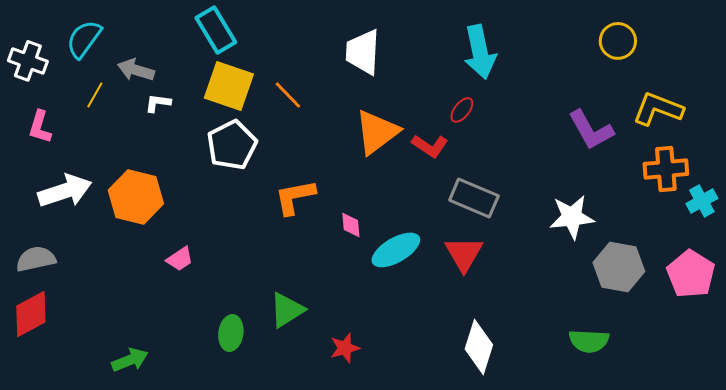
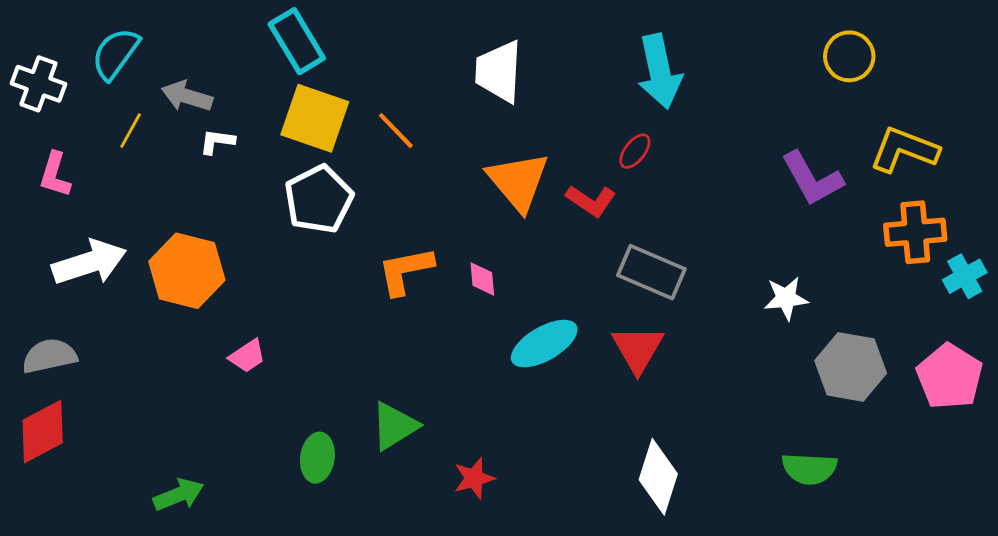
orange triangle: (377, 132) -> (518, 181), turned -33
white star: (572, 217) -> (786, 298), size x0.7
pink diamond: (351, 225) -> (482, 279), moved

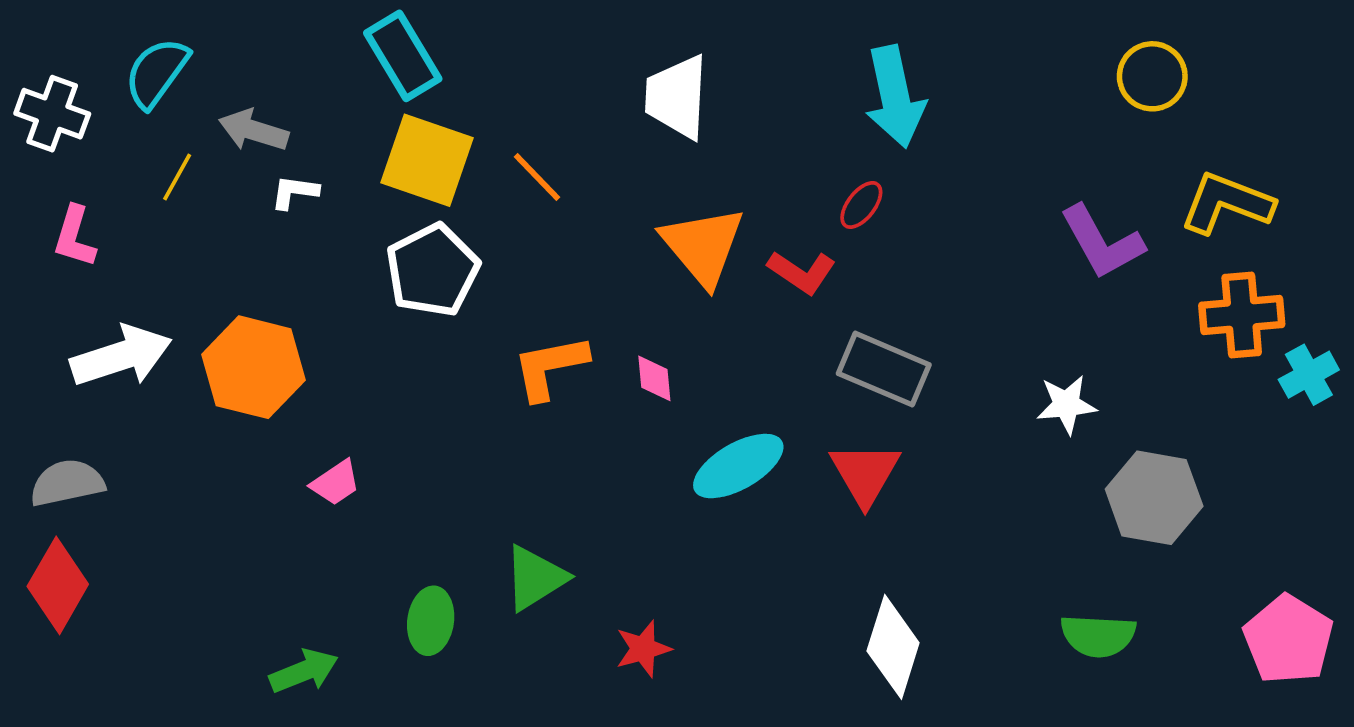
pink pentagon: (950, 377) -> (1288, 639), moved
red diamond: (43, 432) -> (58, 585), turned -32
green arrow: (179, 495) -> (304, 671), moved

